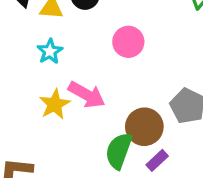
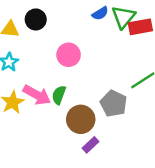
green semicircle: (119, 151) -> (59, 95), moved, size x0.7

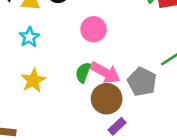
pink arrow: (37, 95) -> (105, 73), moved

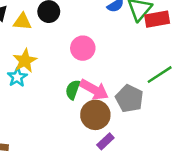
cyan star: (29, 37) -> (17, 77), moved
yellow star: (33, 80) -> (25, 61), moved

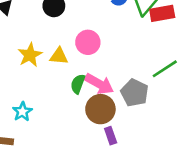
yellow triangle: (22, 22) -> (59, 56), moved
cyan star: (17, 77) -> (22, 112), moved
purple rectangle: (105, 141) -> (111, 136), turned -66

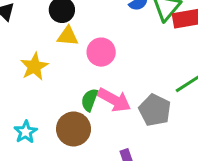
yellow triangle: (59, 56) -> (68, 36), moved
brown circle: (100, 109) -> (74, 129), moved

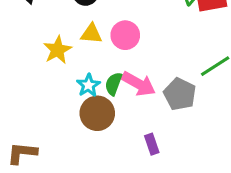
yellow triangle: (68, 36) -> (91, 34), moved
cyan star: (26, 132) -> (88, 85), moved

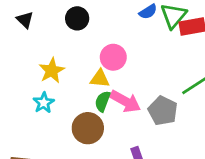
yellow triangle: (91, 34) -> (100, 79), moved
cyan star: (88, 85) -> (44, 103), moved

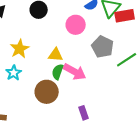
pink circle: (113, 57) -> (76, 25), moved
gray pentagon: (163, 111) -> (103, 47), moved

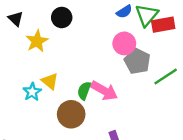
pink circle: (76, 25) -> (124, 43), moved
yellow star: (20, 49) -> (37, 41), moved
yellow triangle: (56, 55) -> (50, 81), moved, turned 35

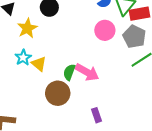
gray pentagon: (137, 61) -> (134, 37), moved
cyan star: (32, 92) -> (23, 58), moved

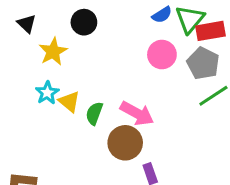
green semicircle: (69, 72) -> (94, 113), moved
brown circle: (58, 93) -> (125, 143), moved

